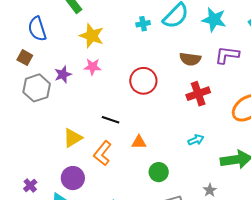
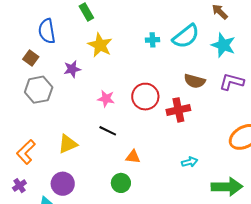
pink star: (92, 67) -> (106, 99), moved
purple star: (63, 74) -> (72, 69), moved
red cross: (198, 94) -> (178, 110), moved
orange L-shape: (102, 153) -> (26, 152), moved
green circle: (159, 172) -> (121, 183), moved

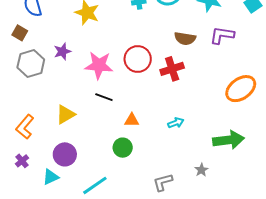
purple star: (72, 69) -> (62, 51), moved
pink star: (106, 99) -> (99, 65), size x1.6
cyan arrow: (190, 162) -> (176, 123), moved

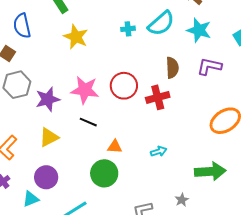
brown semicircle: (185, 38) -> (172, 68), turned -105
purple star: (62, 51) -> (48, 99), moved, size x1.4
green circle: (123, 148) -> (104, 173), size x1.4

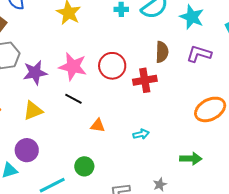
green arrow: (210, 171) -> (191, 159), size x0.7
green circle: (104, 173) -> (84, 166), moved, size x0.7

